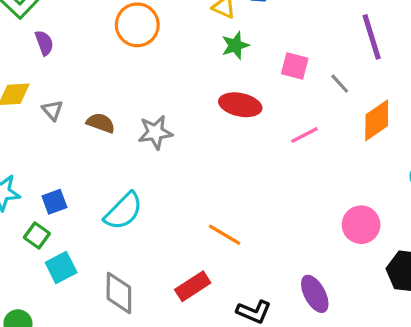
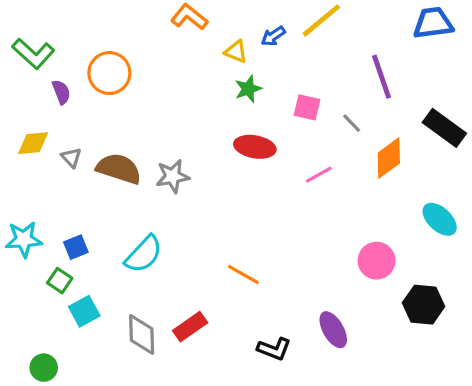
orange circle: (137, 25) -> (109, 73), moved
brown semicircle: (101, 123) -> (119, 169), size x1.6
red rectangle: (193, 286) -> (190, 327), moved

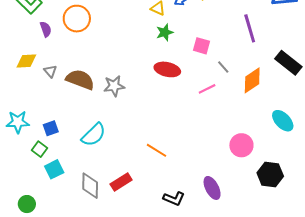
gray line: (352, 123) -> (223, 67), moved

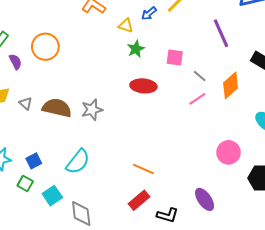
pink line: (207, 89) -> (197, 99), moved
cyan square: (54, 169) -> (52, 196), moved
red rectangle: (121, 182) -> (139, 200), moved

